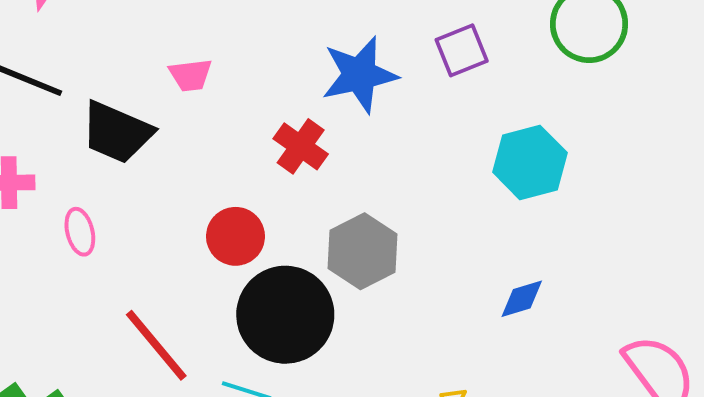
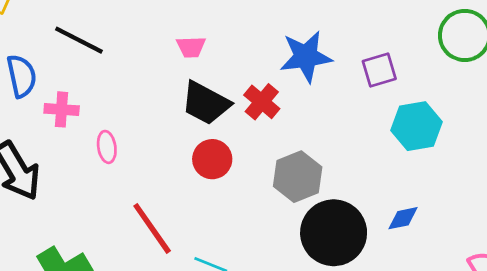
purple square: (462, 50) -> (379, 70), moved
black trapezoid: (117, 132) -> (206, 103), moved
black circle: (285, 315) -> (334, 233), moved

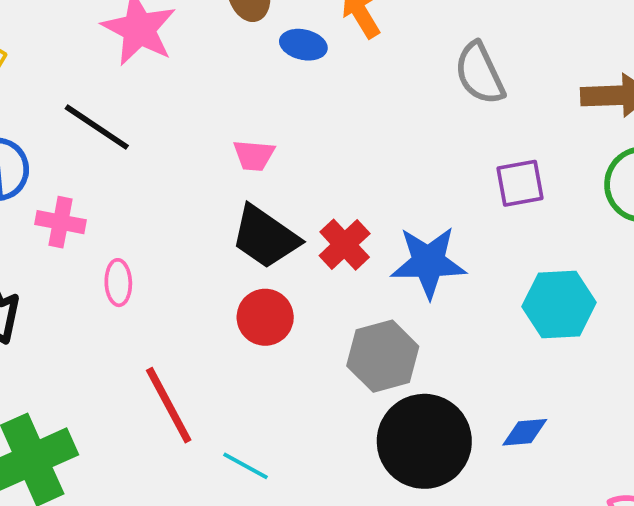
blue star: (306, 57) -> (428, 262), moved
purple square: (379, 70) -> (520, 183), moved

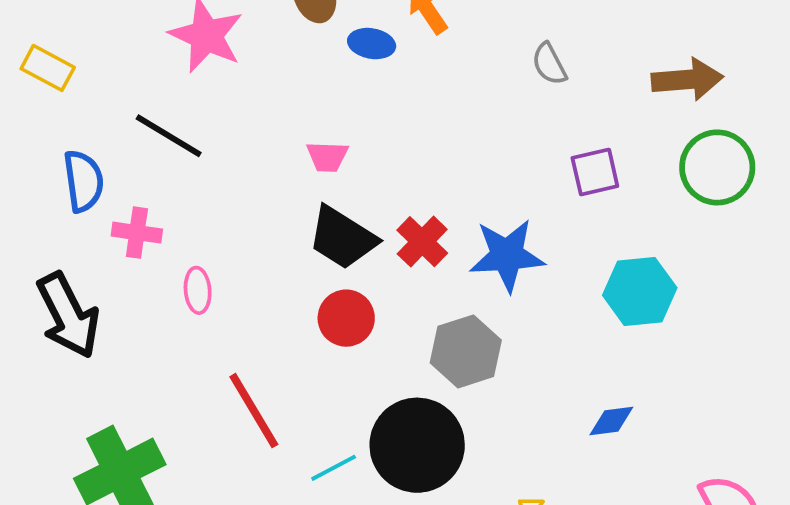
gray semicircle: (480, 73) -> (549, 64), size x0.7
black circle: (424, 441) -> (417, 445), moved
cyan line: (246, 466) -> (334, 468), turned -54

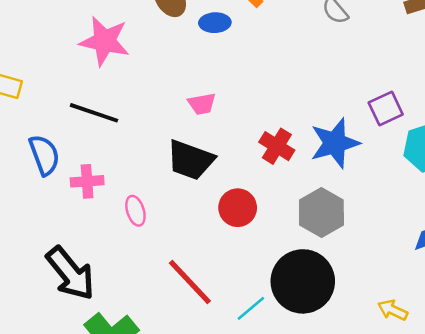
purple square: (595, 172) -> (386, 108), moved
black trapezoid: (342, 238) -> (190, 160), moved
black arrow: (68, 315) -> (70, 273), moved

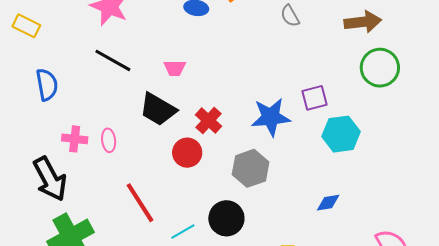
black line: (94, 113) -> (113, 60), moved
red cross: (277, 146) -> (209, 120), moved
pink cross: (87, 181) -> (75, 139), moved
black circle: (303, 281) -> (226, 218), size x0.7

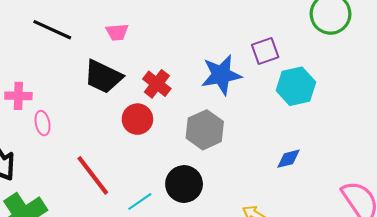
pink cross: (75, 139) -> (18, 96), moved
pink ellipse: (109, 140) -> (43, 123), moved

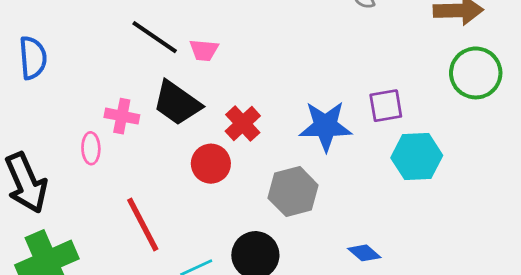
black line: (52, 30) -> (155, 37), moved
pink cross: (18, 96) -> (122, 116), moved
blue diamond: (288, 159) -> (364, 253), moved, turned 45

